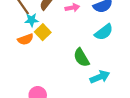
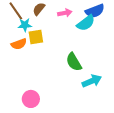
yellow square: (43, 32) -> (36, 37), turned 35
cyan semicircle: (104, 32) -> (86, 23), moved

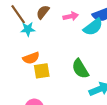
yellow square: (36, 37) -> (42, 71), moved
orange semicircle: (19, 44) -> (31, 58), moved

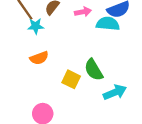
cyan semicircle: (93, 27) -> (108, 24), turned -138
yellow square: (42, 71) -> (71, 79), moved, turned 35

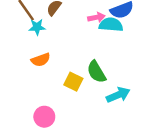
pink arrow: (83, 12) -> (96, 17), moved

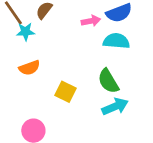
cyan semicircle: (111, 25) -> (116, 41), moved
green semicircle: (96, 72) -> (108, 81), moved

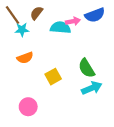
cyan semicircle: (116, 41) -> (60, 28), moved
yellow square: (66, 92) -> (53, 77), turned 35

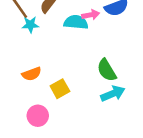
orange semicircle: (25, 58) -> (32, 74), moved
yellow square: (53, 77) -> (60, 89), moved

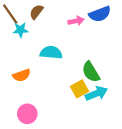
cyan semicircle: (76, 22) -> (51, 53), moved
yellow square: (60, 89) -> (79, 89), moved

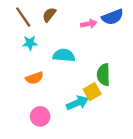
cyan star: (20, 30) -> (30, 43), moved
green semicircle: (91, 72) -> (103, 75), turned 30
cyan arrow: (96, 93) -> (77, 103), moved

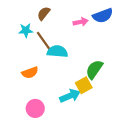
brown line: (23, 17) -> (44, 41), moved
cyan star: (30, 43) -> (26, 30), moved
green semicircle: (103, 75) -> (94, 69), turned 36

